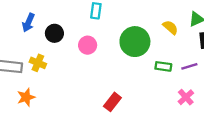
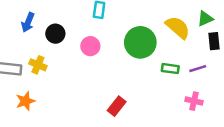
yellow semicircle: (170, 27) -> (178, 27), size x1.5
pink cross: (186, 97) -> (194, 101), turned -35

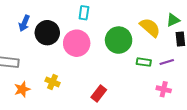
black circle: (55, 34) -> (47, 33), size x1.5
pink circle: (90, 46) -> (77, 43), size x1.6
yellow cross: (38, 65) -> (53, 82), moved

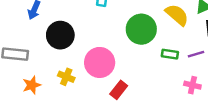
black circle: (47, 33) -> (60, 35), moved
pink circle: (77, 43) -> (100, 62), moved

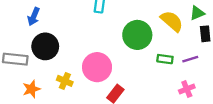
black circle: (60, 35) -> (45, 46), moved
pink cross: (192, 85) -> (187, 89), turned -35

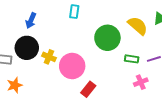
blue arrow: (34, 17) -> (31, 21), moved
yellow cross: (65, 81) -> (49, 57), moved
pink cross: (187, 89) -> (141, 82), moved

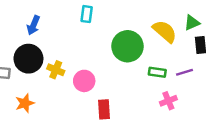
pink circle: (72, 66) -> (84, 81), size x0.7
orange star: (15, 85) -> (25, 103), moved
red rectangle: (88, 89) -> (104, 109), turned -42

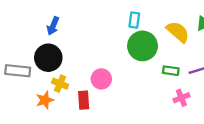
cyan rectangle: (87, 14) -> (134, 20), moved
yellow cross: (56, 70) -> (60, 84), moved
red rectangle: (104, 109) -> (84, 100), moved

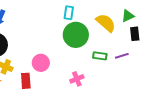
pink cross: (181, 98) -> (77, 79), moved

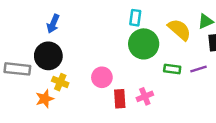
red rectangle: (26, 81) -> (120, 99), moved

